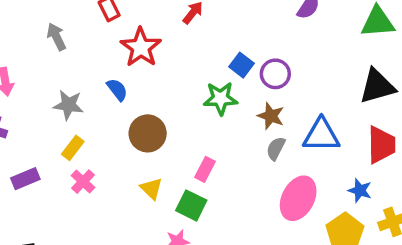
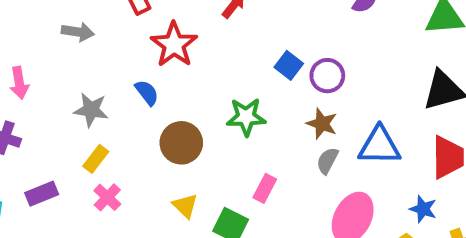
gray arrow: (56, 37) -> (78, 32), turned 124
green star: (220, 98) -> (246, 117), moved
pink rectangle: (205, 169) -> (265, 188), moved

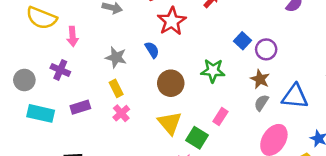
yellow rectangle: (96, 159) -> (116, 88), turned -70
yellow triangle: (185, 206) -> (170, 123), size x1.5

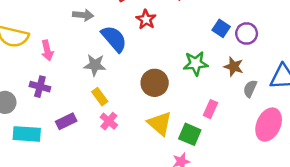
red star: (172, 21) -> (146, 19), size x0.7
blue semicircle: (152, 50) -> (114, 39), moved, size x1.6
brown star: (260, 79) -> (234, 67), moved

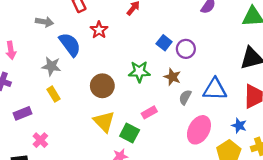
pink rectangle: (210, 109) -> (149, 112), turned 32
pink cross: (109, 121) -> (40, 140), moved

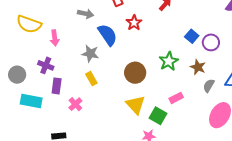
green star: (139, 72) -> (169, 61), turned -30
purple rectangle: (23, 113) -> (57, 86), moved, turned -63
pink cross: (40, 140) -> (75, 104), moved

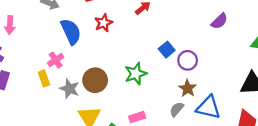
gray star: (90, 54) -> (70, 89), moved
brown star: (198, 67) -> (188, 88), moved
pink cross: (75, 104) -> (56, 60), moved

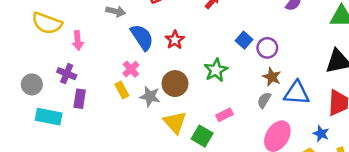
red star: (104, 23) -> (175, 40), moved

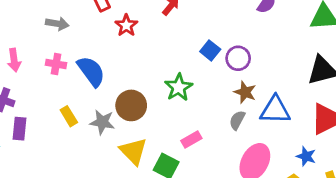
blue semicircle: (142, 37) -> (91, 71), moved
red star: (175, 40) -> (126, 25), moved
pink cross: (131, 69) -> (56, 64), moved, turned -35

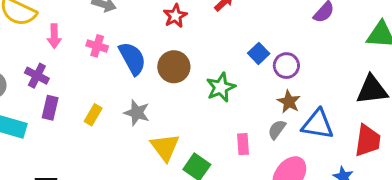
brown circle: (131, 105) -> (174, 67), moved
yellow rectangle: (69, 116) -> (93, 115), moved, turned 54
pink rectangle: (191, 140) -> (243, 144), moved, turned -72

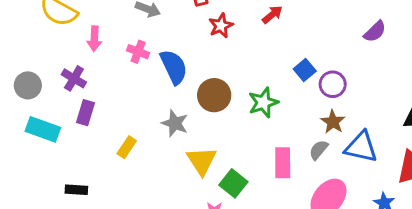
brown circle: (174, 67) -> (214, 95), moved
yellow rectangle: (93, 115) -> (127, 147), moved
pink rectangle: (243, 144) -> (283, 163), size x1.4

